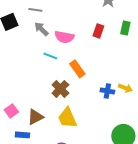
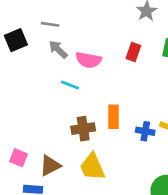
orange rectangle: (77, 69) -> (114, 117), moved, turned 36
brown cross: (60, 89) -> (83, 129), turned 36
pink square: (11, 111) -> (18, 158), turned -32

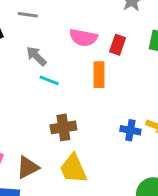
gray arrow: (58, 49) -> (36, 56), moved
pink semicircle: (88, 60) -> (83, 38), moved
orange rectangle: (114, 117) -> (99, 75), moved

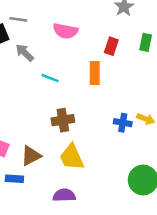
gray line: (28, 15) -> (18, 19), moved
pink semicircle: (83, 38) -> (65, 31), moved
gray arrow: (36, 56) -> (25, 53), moved

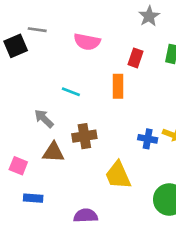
gray arrow: (25, 53) -> (44, 119), moved
brown triangle: (31, 156) -> (53, 152), moved, turned 30
yellow trapezoid: (72, 157) -> (118, 175), moved

